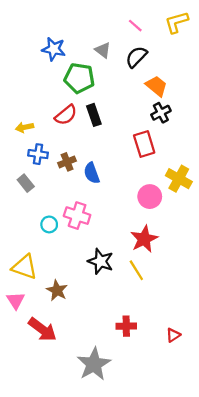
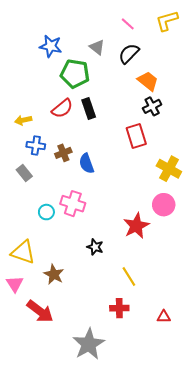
pink circle: (150, 197) -> (164, 205), moved
black star: (101, 261) -> (95, 247), size x0.7
yellow line: (136, 270) -> (129, 277), moved
red triangle: (173, 335) -> (164, 317), turned 32

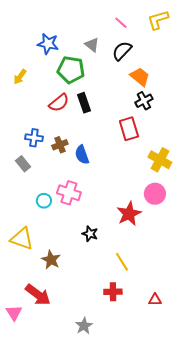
yellow arrow: (23, 120) -> (20, 77), moved, turned -42
pink triangle: (15, 284) -> (14, 313), moved
gray star: (89, 344) -> (84, 326), size x0.6

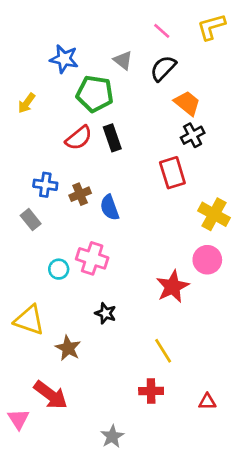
black star: (90, 234) -> (106, 313), moved

